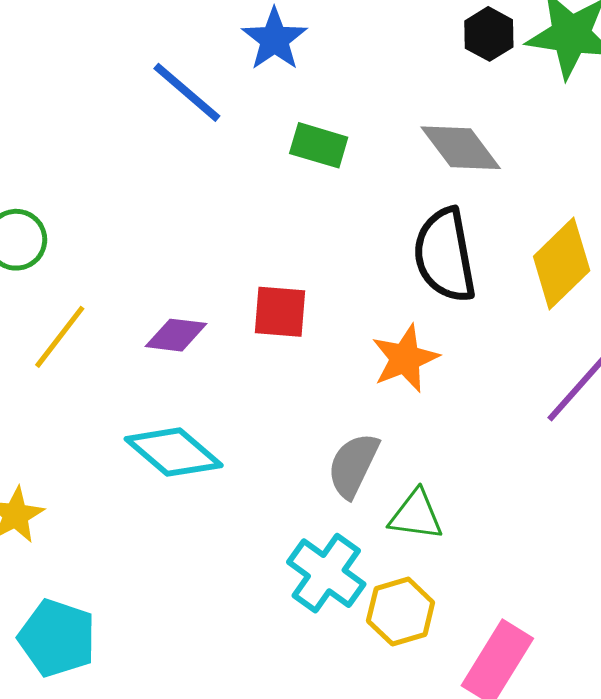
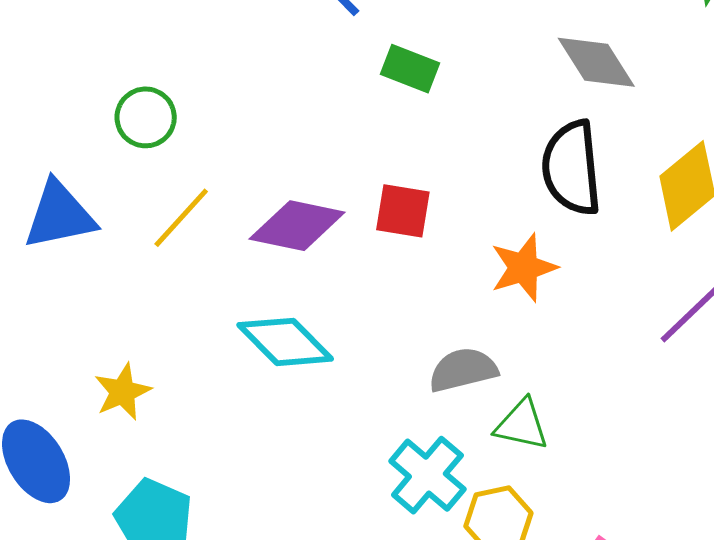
green rectangle: (319, 145) -> (410, 69), moved
purple diamond: (176, 335) -> (297, 226), size x1.5
gray semicircle: (353, 465) -> (463, 370), turned 46

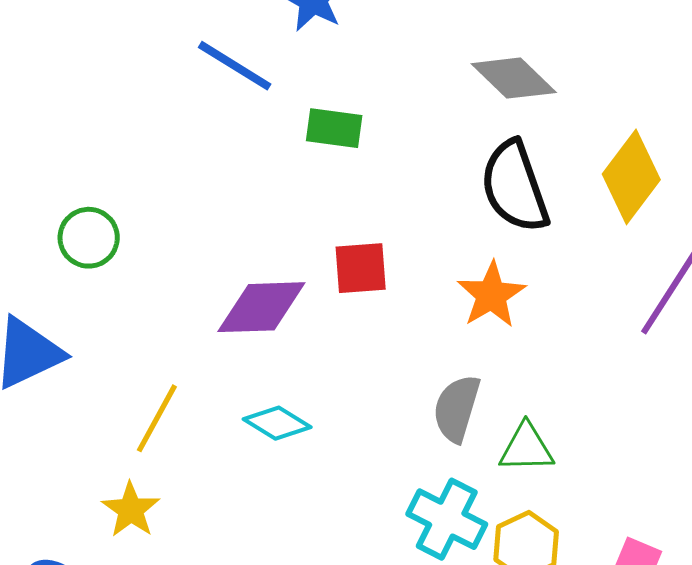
yellow line: (181, 218) -> (157, 418), moved
cyan diamond: (285, 342) -> (277, 423), size x0.7
gray semicircle: (463, 370) -> (457, 408), turned -46

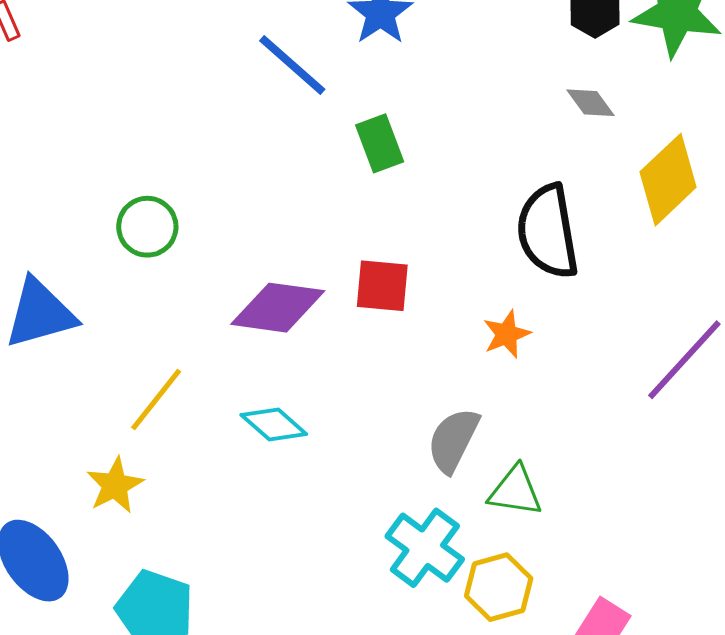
gray diamond: (514, 78) -> (590, 103), moved, size x0.6
green rectangle: (334, 128) -> (380, 143), turned 52
yellow diamond: (631, 177) -> (668, 180), moved
green circle: (89, 238) -> (147, 227), moved
orange star: (491, 295) -> (507, 334), size x0.7

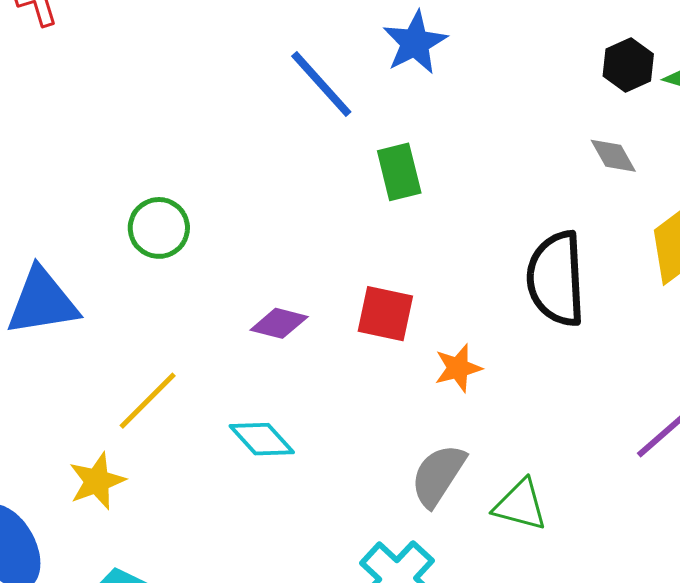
purple diamond: (278, 308) -> (279, 323), size x0.6
orange star: (507, 334) -> (458, 368), moved
green triangle: (515, 491) -> (520, 505), moved

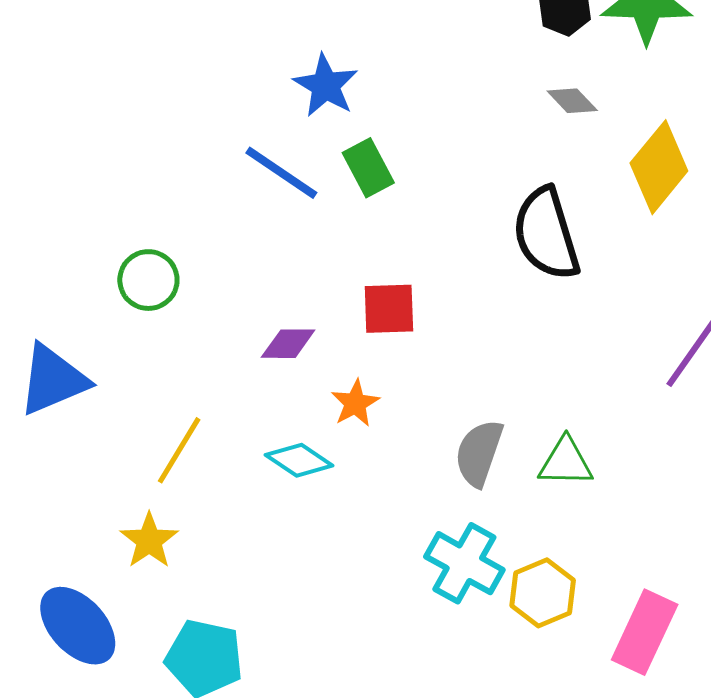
blue star: (415, 43) -> (326, 86), moved
blue line: (321, 84) -> (281, 173), moved
orange star: (458, 368) -> (355, 403), moved

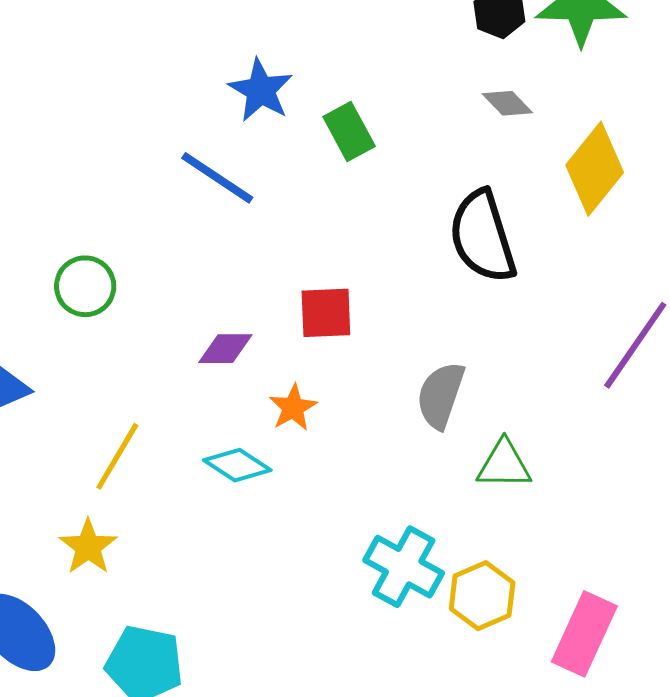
green rectangle: (368, 168) -> (349, 132), moved
gray semicircle: (479, 453) -> (441, 395), moved

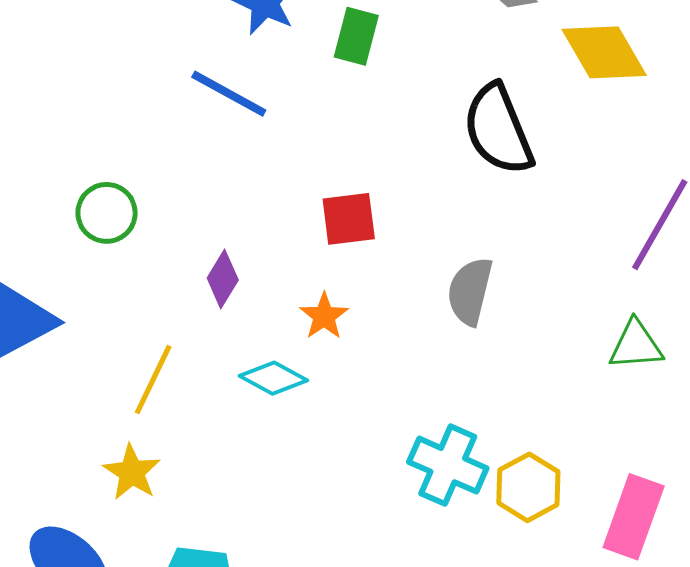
green rectangle: (349, 132) -> (356, 36), turned 48
yellow diamond: (595, 169) -> (604, 52), turned -64
purple diamond: (225, 349) -> (223, 279), moved, turned -54
green triangle: (504, 465) -> (636, 345), moved

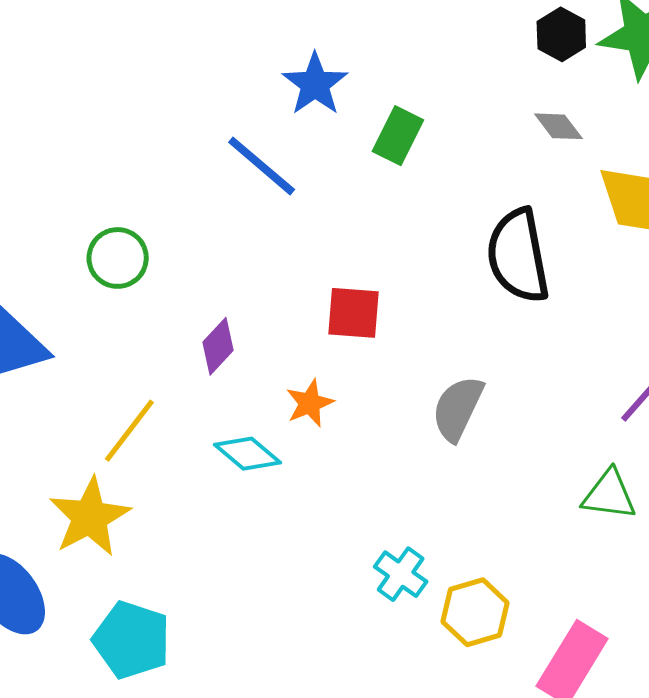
cyan cross: (448, 465) -> (401, 574), size x0.7
yellow star: (132, 472) -> (90, 517), size x1.4

